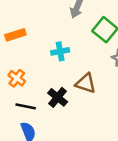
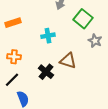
orange cross: (17, 78) -> (14, 57), turned -32
black line: (26, 106) -> (12, 80), moved, turned -56

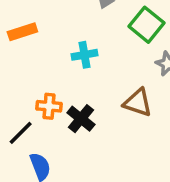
orange cross: (14, 57) -> (49, 106), moved
brown triangle: (68, 61) -> (138, 103), moved

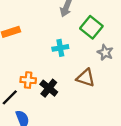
cyan cross: (85, 55) -> (60, 48), moved

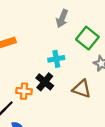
black cross: (49, 88) -> (45, 82), moved

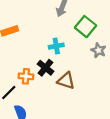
brown triangle: (82, 89) -> (66, 81), moved

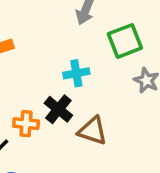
green square: (85, 27) -> (125, 41), turned 30

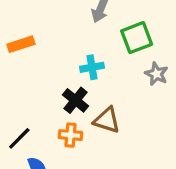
orange cross: (26, 124) -> (71, 135), moved

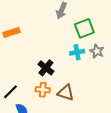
cyan cross: (92, 67) -> (77, 52), moved
brown triangle: (107, 120) -> (66, 93), moved

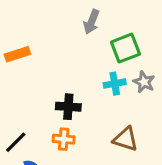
black cross: (46, 68) -> (68, 107), turned -35
brown triangle: (66, 93) -> (125, 139), moved

